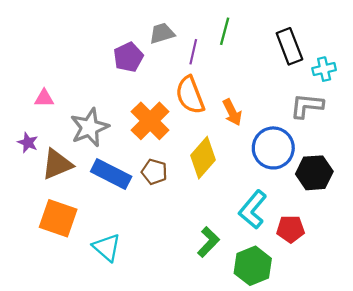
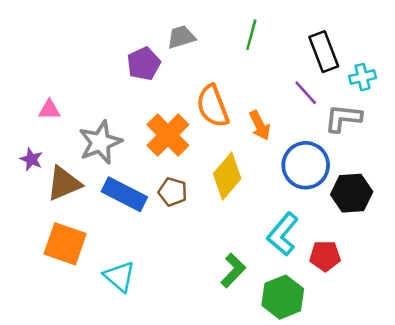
purple line: (193, 52) -> (306, 93), moved, turned -55

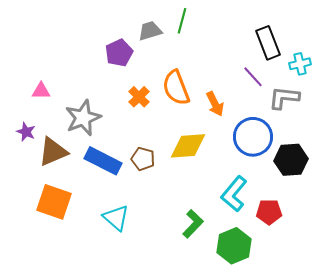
green line: (251, 35) -> (182, 21), moved
orange cross: (168, 135) -> (139, 97), moved, size x0.6
yellow diamond: (227, 176) -> (188, 146), turned 45
cyan triangle: (120, 276) -> (116, 218), moved

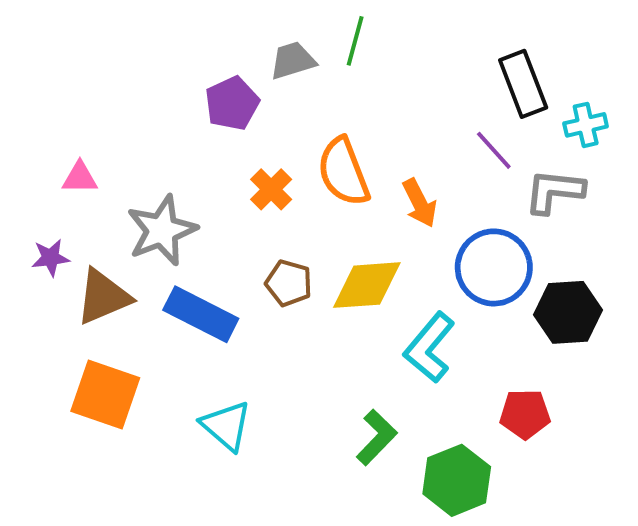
purple star: (26, 132) -> (50, 258), turned -30
brown pentagon: (143, 159) -> (289, 283), moved
cyan L-shape: (234, 194) -> (429, 348), moved

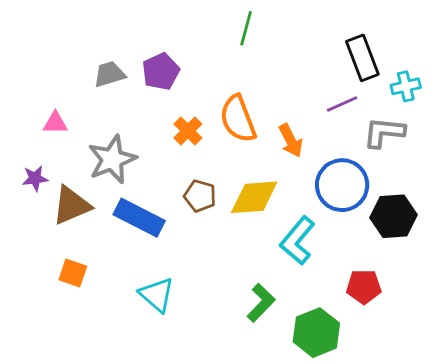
gray trapezoid: (293, 60) -> (109, 74), moved
purple line: (494, 150) -> (342, 104), turned -72
orange square: (105, 394) -> (73, 273), size x0.6

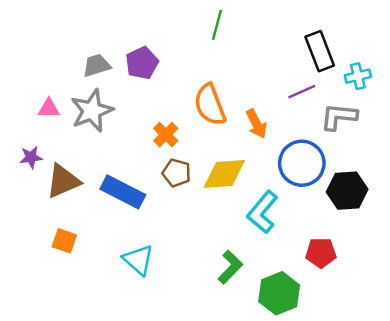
orange cross: (188, 131) -> (166, 135), moved
gray star: (112, 159) -> (92, 111), moved

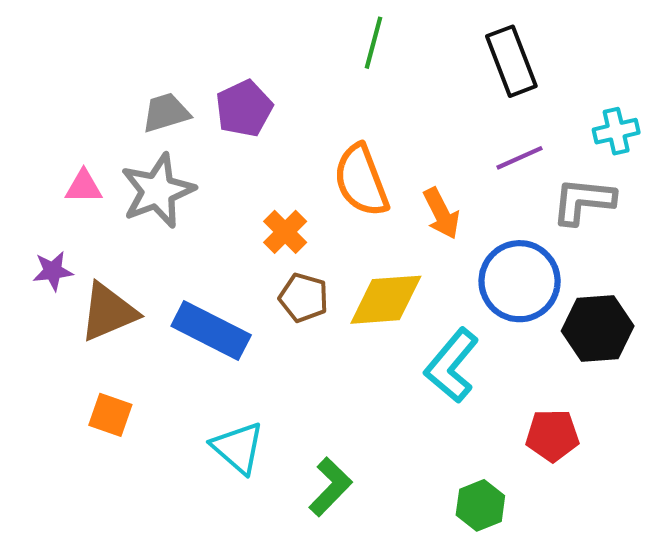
black rectangle: (320, 51) -> (511, 61), moved
green L-shape: (230, 267) -> (330, 487), moved
green hexagon: (279, 293) -> (480, 505), size x0.7

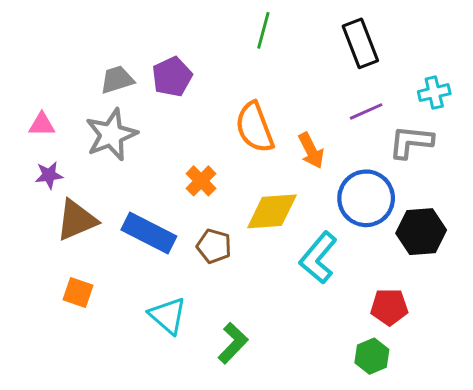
pink triangle: (84, 187) -> (42, 124), moved
orange cross: (285, 232) -> (201, 181), moved
purple star: (53, 271) -> (49, 175), moved
brown pentagon: (304, 298) -> (214, 246), moved
green hexagon: (480, 505) -> (372, 356), moved

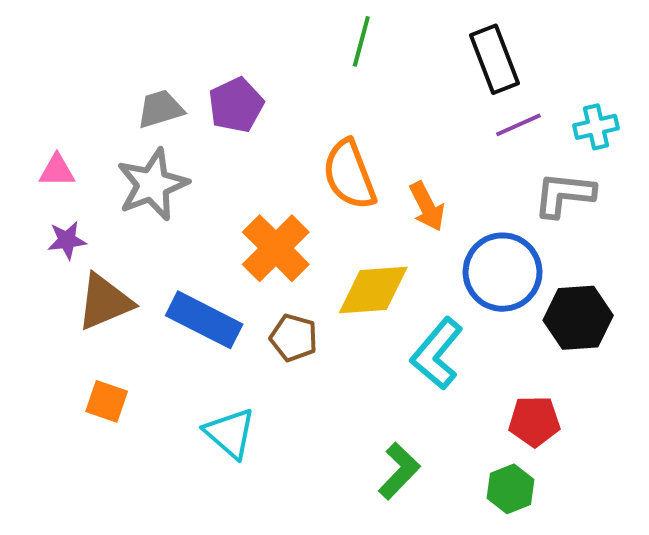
purple line: (366, 111) -> (518, 125), moved
orange cross: (201, 181) -> (276, 248), size x1.6
green L-shape: (233, 343) -> (399, 471), moved

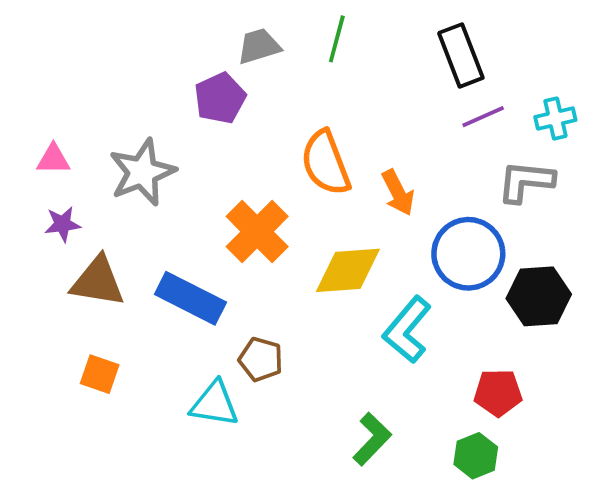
gray trapezoid: (160, 109) -> (259, 46), moved
brown triangle: (105, 302) -> (98, 282), turned 32
brown pentagon: (294, 338) -> (261, 359), moved
cyan triangle: (230, 433) -> (214, 404), turned -32

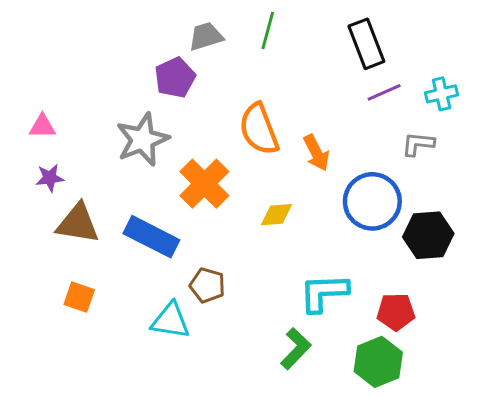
gray star: (142, 172) -> (143, 140), moved
gray L-shape: (526, 181) -> (418, 144), size x0.7
yellow diamond: (348, 270) -> (277, 215), size x0.6
cyan L-shape: (407, 330) -> (324, 293), moved, turned 48
green hexagon: (476, 456) -> (378, 362), size x1.4

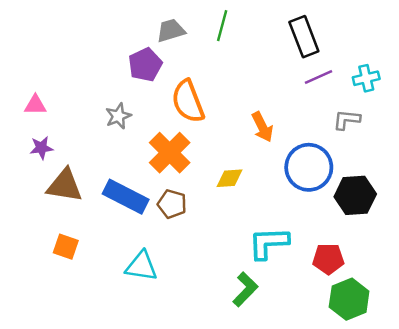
orange semicircle: (259, 129) -> (188, 101), moved
gray star: (143, 140) -> (118, 116), size x0.6
brown pentagon: (207, 285) -> (172, 204), moved
green hexagon: (378, 362) -> (349, 299), moved

